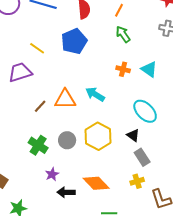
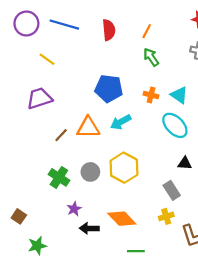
blue pentagon: (74, 41) -> (109, 89), moved, turned 30
yellow line: (37, 48) -> (47, 59), moved
cyan arrow: (95, 94) -> (121, 122), turned -60
cyan ellipse: (145, 111) -> (175, 125), moved
black triangle: (133, 135) -> (185, 163), moved, turned -32

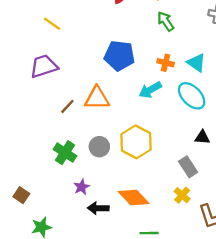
cyan arrow: (121, 122) -> (150, 90), moved
yellow cross: (166, 216) -> (182, 195), turned -32

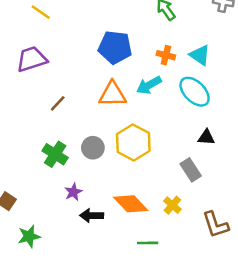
orange triangle: (97, 98) -> (112, 94), moved
yellow cross: (182, 195) -> (172, 205), moved

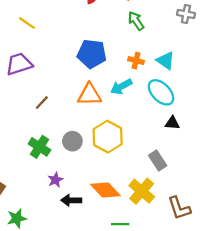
black triangle: (206, 137) -> (172, 123), moved
yellow cross: (172, 205) -> (142, 191), size x1.6

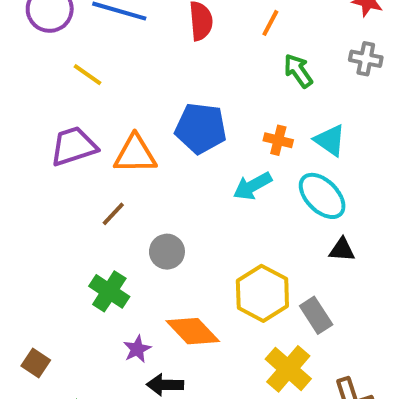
green arrow: (136, 21) -> (298, 71), moved
orange triangle: (89, 95) -> (135, 154), moved
yellow hexagon: (108, 137) -> (262, 293), moved
gray circle: (72, 141) -> (167, 252), moved
orange diamond: (105, 190) -> (193, 331), moved

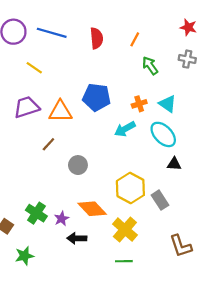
orange cross: (278, 140) -> (139, 104), turned -32
green cross: (109, 291) -> (36, 213), moved
yellow cross: (288, 369) -> (125, 230), moved

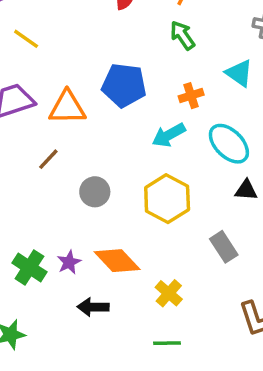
green arrow: (150, 66) -> (182, 35), moved
cyan triangle: (168, 104) -> (239, 73), moved
yellow hexagon: (130, 188) -> (167, 199), moved
purple star: (62, 219) -> (69, 262), moved
yellow cross: (125, 230) -> (169, 293), size x0.7

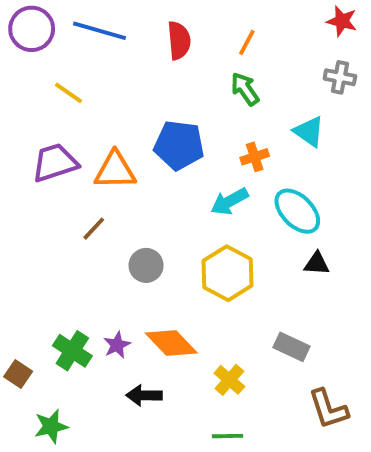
gray rectangle: (224, 247) -> (291, 347), moved, turned -32

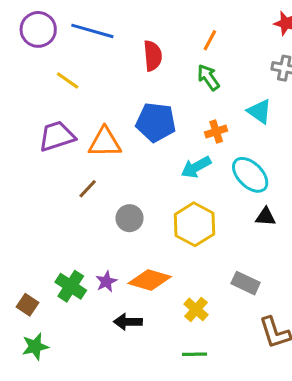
red semicircle: (179, 40) -> (153, 56), moved
orange diamond: (171, 343) -> (150, 280), turned -30
green star: (51, 426) -> (35, 347), moved

